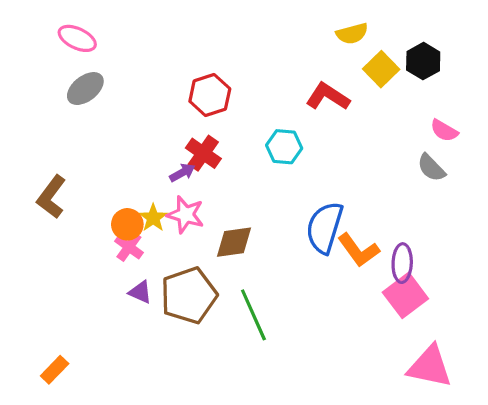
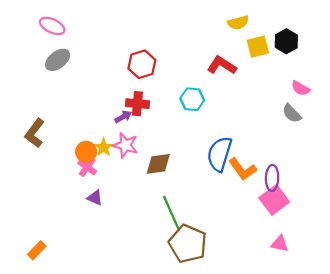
yellow square: (381, 69) -> (258, 47), turned 30
red cross: (203, 153) -> (137, 104), turned -30
brown pentagon: (189, 295) -> (188, 244), moved, turned -30
pink triangle: (430, 367) -> (280, 244), moved, size x0.6

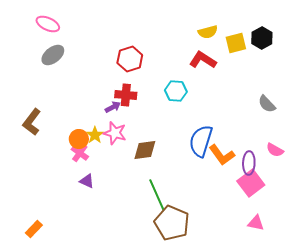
yellow semicircle: (238, 23) -> (208, 32), moved
pink semicircle: (301, 88) -> (275, 150), moved

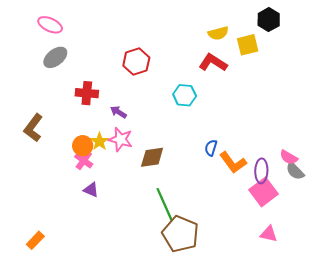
black hexagon: (262, 38) -> (269, 20), moved
red cross: (126, 95) -> (87, 93), moved
gray semicircle: (267, 104) -> (295, 171), moved
purple arrow: (113, 107) -> (118, 112), turned -119
blue semicircle: (201, 141) -> (211, 148), size x0.5

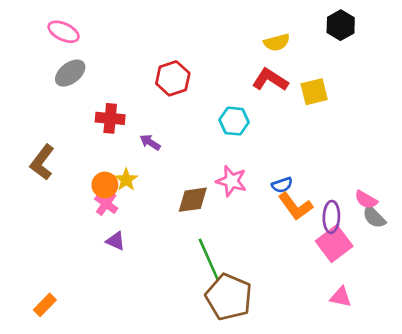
yellow square: (248, 45) -> (314, 92), moved
pink star: (120, 139) -> (231, 181), moved
blue semicircle: (211, 148) -> (282, 185), moved, turned -126

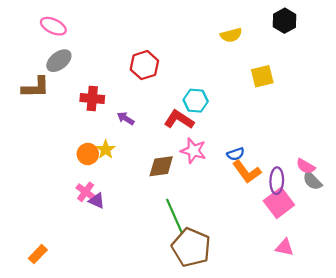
red L-shape: (270, 80) -> (179, 120), moved
brown L-shape: (42, 162) -> (36, 87), moved, turned -128
pink cross: (106, 204) -> (86, 192), moved

